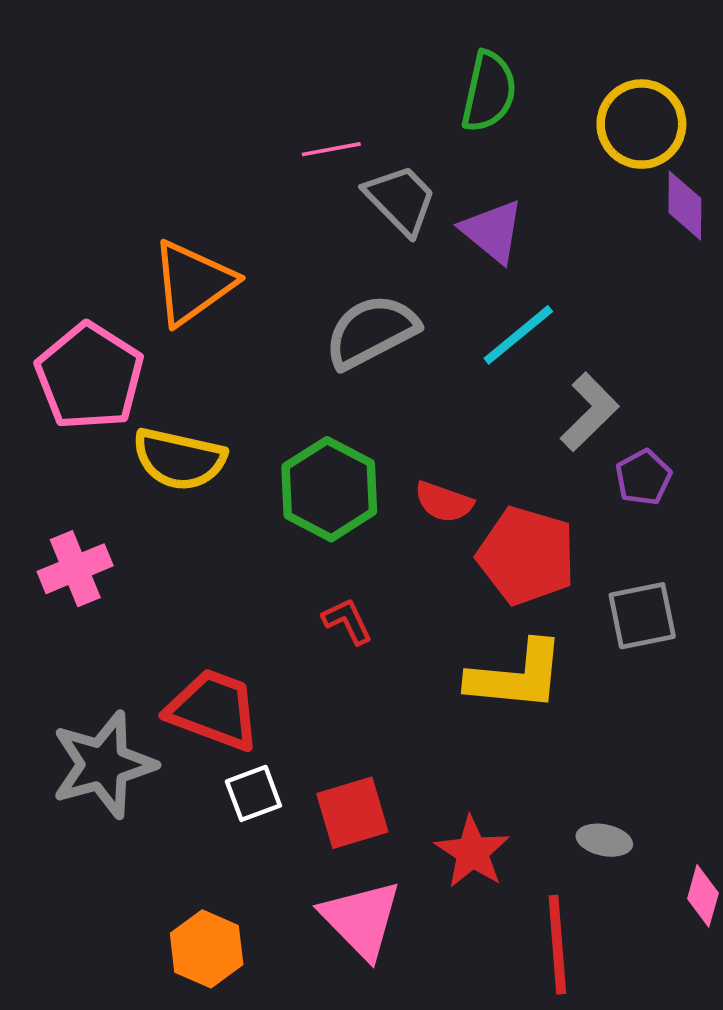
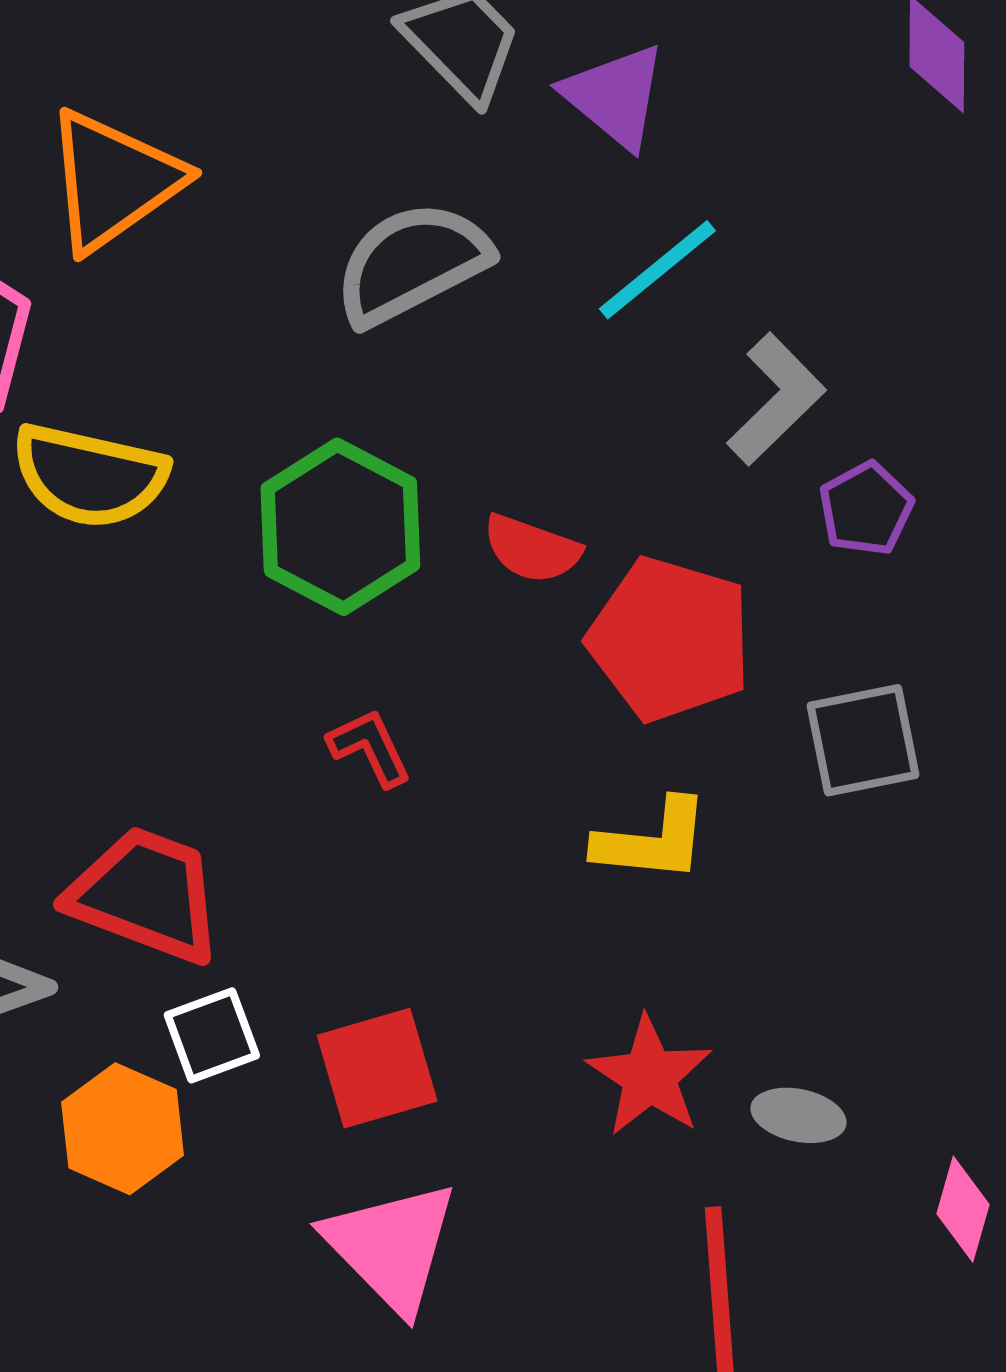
yellow L-shape: (516, 676) -> (652, 841), size x0.7
red star: (472, 852) -> (649, 1076), moved
orange hexagon: (207, 949) -> (123, 1129), moved

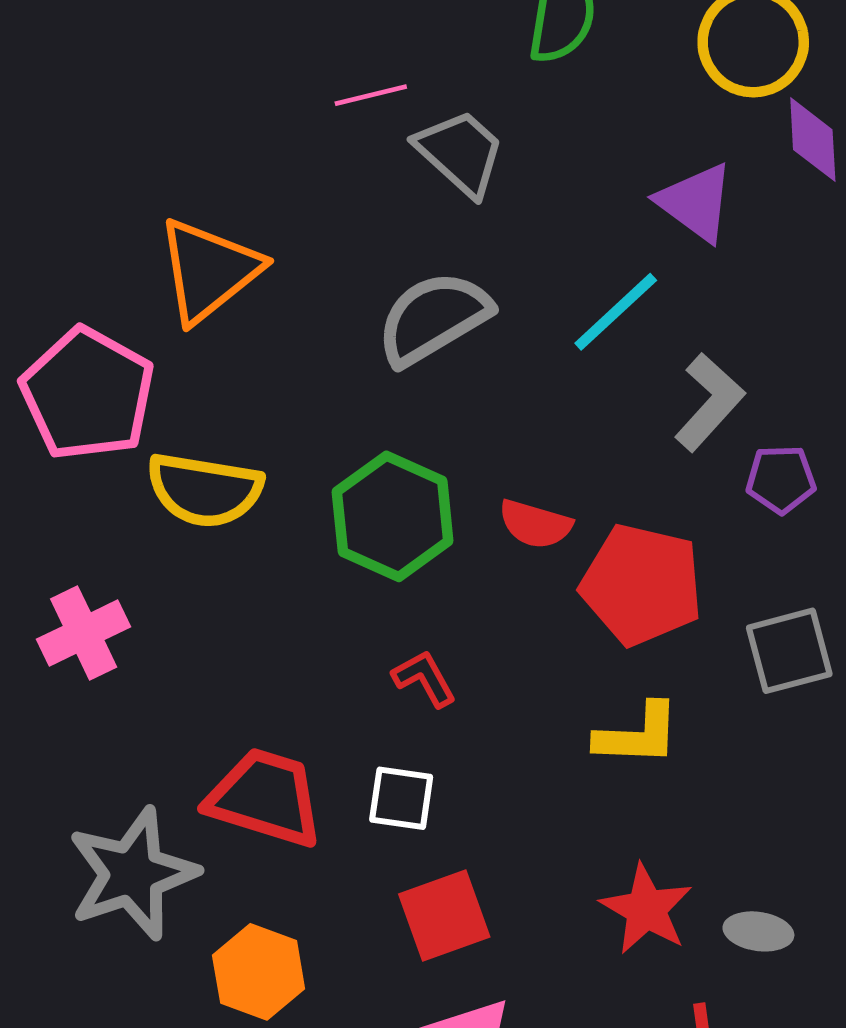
purple triangle: (615, 96) -> (696, 202), moved
purple pentagon: (866, 509) -> (781, 479), turned 30
white square: (212, 1035) -> (401, 798), moved, turned 32

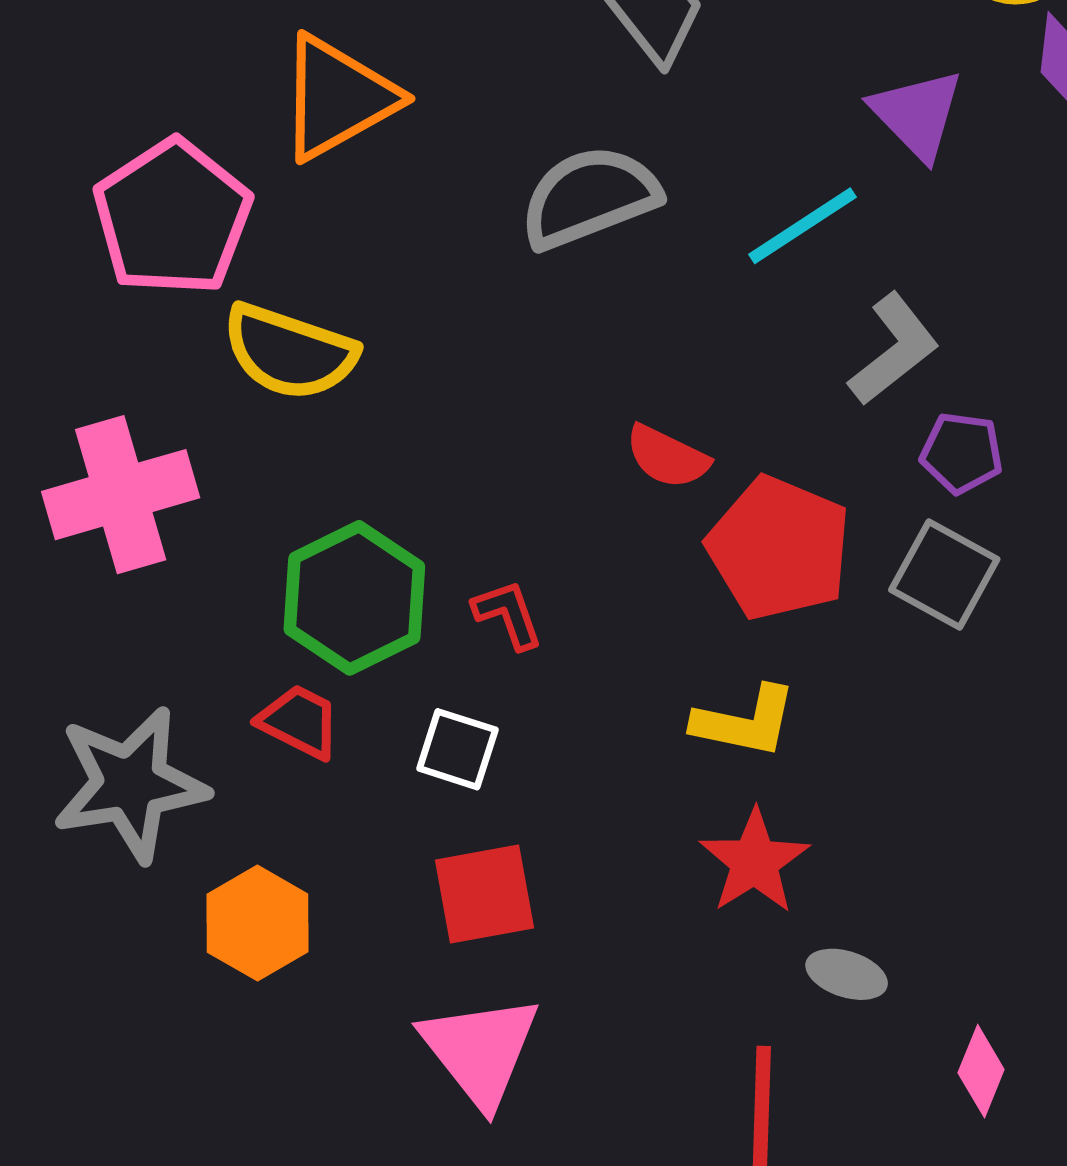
green hexagon: (393, 516) -> (354, 598), moved
pink cross: (84, 633) -> (121, 495), size x1.4
gray square: (789, 651) -> (944, 574), moved, turned 34
red trapezoid: (265, 798) -> (299, 722), size x0.6
red star: (646, 909) -> (754, 861), moved

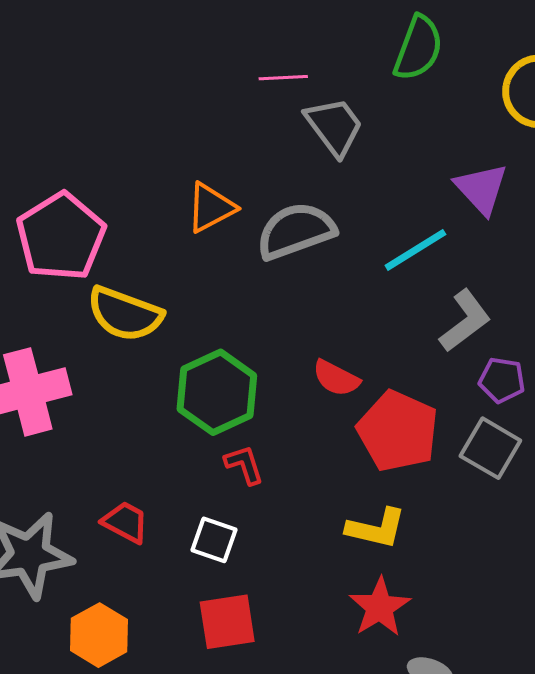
orange triangle: (338, 98) -> (211, 208), moved, size x0.7
green hexagon: (354, 598) -> (217, 392), moved

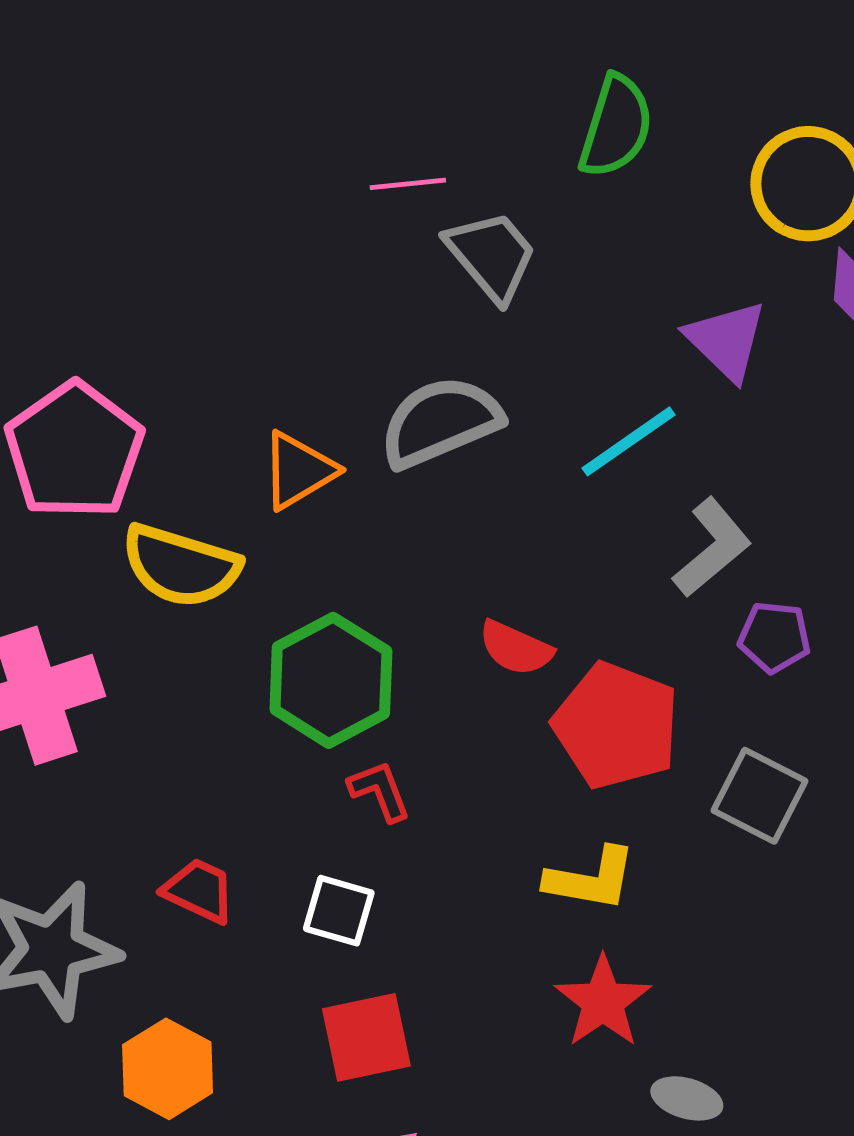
orange triangle: (211, 208) -> (298, 470), moved
gray square: (490, 448) -> (760, 796), moved

